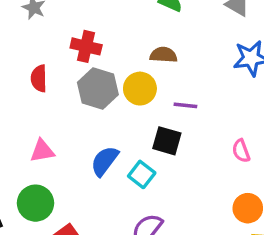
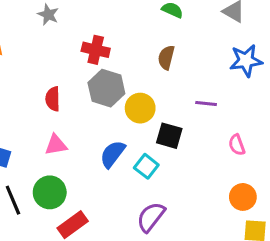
brown semicircle: (164, 55) -> (166, 57), turned -80
red semicircle: (39, 78) -> (53, 99), moved
yellow circle: (140, 89) -> (140, 108), moved
purple line: (185, 105) -> (206, 103), moved

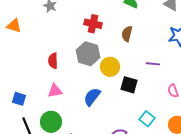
red cross: (96, 50) -> (93, 24), moved
cyan square: (146, 166) -> (147, 119), moved

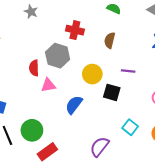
gray hexagon: (88, 54) -> (58, 56), moved
purple line: (153, 64) -> (128, 71), moved
pink triangle: (55, 91) -> (48, 85), moved

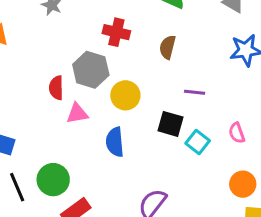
yellow circle: (92, 74) -> (125, 95), moved
blue semicircle: (74, 105) -> (115, 142), turned -42
cyan square: (130, 127) -> (198, 142), moved

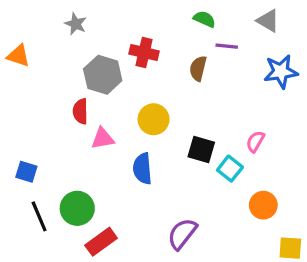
gray hexagon: (91, 70) -> (103, 75), moved
purple line: (195, 92) -> (227, 46), moved
pink semicircle: (237, 133) -> (255, 142), moved, turned 50
orange circle: (243, 184) -> (263, 205), moved

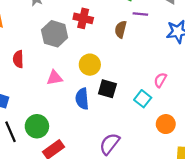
red semicircle: (80, 111) -> (18, 59), moved
black square: (201, 149) -> (107, 89), moved

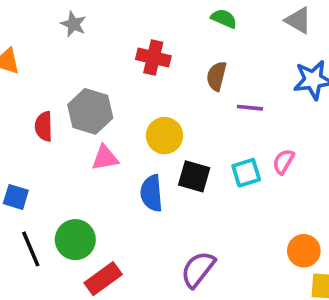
purple line: (140, 14) -> (250, 108), moved
gray hexagon: (55, 34) -> (90, 111), moved
cyan square: (143, 99) -> (246, 173), moved, turned 35
orange circle: (166, 124) -> (304, 251), moved

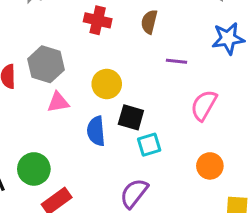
brown semicircle: (216, 76) -> (149, 22), moved
pink semicircle: (283, 162) -> (204, 105), size x1.5
cyan square: (246, 173) -> (149, 145), moved
orange circle: (304, 251) -> (210, 166), moved

